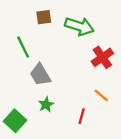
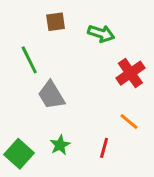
green arrow: (79, 26) -> (101, 33), size x0.7
green star: (46, 105) -> (60, 145), moved

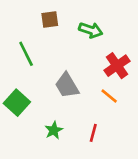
gray trapezoid: (51, 95) -> (67, 85), moved
orange line: (129, 121) -> (109, 96), moved
green square: (19, 154) -> (17, 103), moved

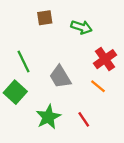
green line: (26, 54) -> (24, 61), moved
green star: (54, 130) -> (48, 117), size x1.5
red line: (93, 133) -> (84, 119), turned -49

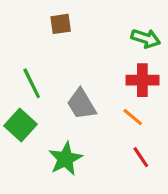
green arrow: (81, 27) -> (146, 38), moved
red cross: (105, 59) -> (142, 80), turned 35
red line: (84, 119) -> (141, 157), moved

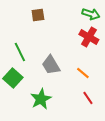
green arrow: (146, 38) -> (91, 14), moved
red cross: (142, 80) -> (89, 37), moved, turned 30

